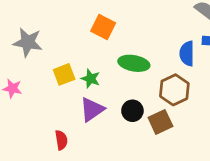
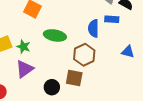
black circle: (132, 111) -> (52, 87), moved
brown square: (160, 122) -> (74, 78), turned 36

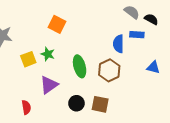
green ellipse: (55, 35) -> (80, 66), moved, turned 65
green star: (23, 47) -> (48, 54), moved
brown square: (74, 78) -> (100, 104), moved

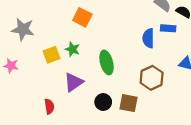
brown hexagon: (109, 70) -> (152, 78), moved

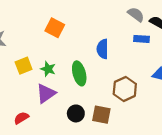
blue semicircle: (148, 38) -> (103, 49), moved
green star: (72, 49) -> (48, 69), moved
red semicircle: (49, 106) -> (21, 118), turned -112

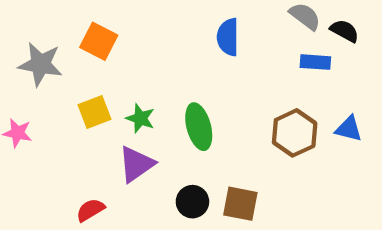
orange square: (55, 28) -> (99, 41), moved
blue semicircle: (103, 49) -> (228, 37), moved
brown hexagon: (125, 89) -> (295, 133), moved

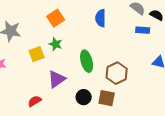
orange square: (99, 41) -> (56, 18), moved, turned 30
green star: (140, 118) -> (56, 44), moved
brown hexagon: (295, 133) -> (117, 73), moved

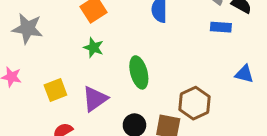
yellow square: (37, 54) -> (55, 90), moved
brown hexagon: (117, 73) -> (195, 103), moved

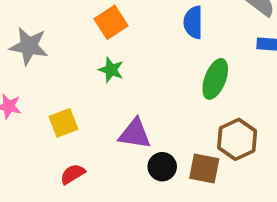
green ellipse: (139, 72) -> (215, 79), moved, turned 36
purple triangle: (95, 99) -> (135, 134), moved, turned 44

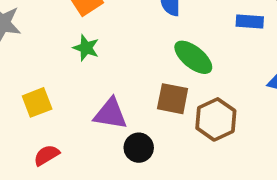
green ellipse: (215, 79) -> (193, 57), turned -72
brown square: (204, 169) -> (173, 99), moved

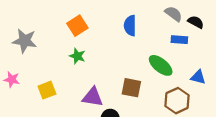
green ellipse: (193, 57) -> (161, 65), moved
brown hexagon: (216, 119) -> (177, 101), moved

